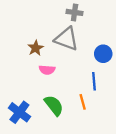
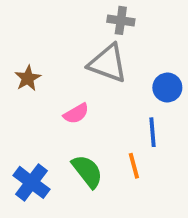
brown star: (36, 48) -> (28, 78), moved
pink semicircle: (47, 70) -> (76, 114), turned -35

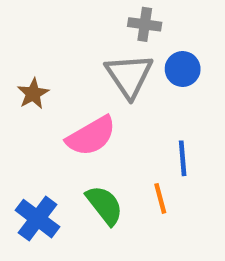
gray triangle: (108, 63) -> (129, 76), turned 36
blue circle: (167, 87) -> (183, 69), moved
pink semicircle: (76, 114) -> (91, 136), size x1.6

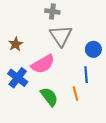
gray cross: (145, 24) -> (52, 11), moved
blue circle: (183, 69) -> (93, 49), moved
blue cross: (38, 219) -> (18, 78), moved

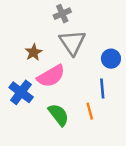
gray cross: (52, 11) -> (62, 14), turned -32
brown star: (16, 44) -> (34, 52), moved

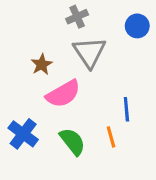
blue circle: (111, 59) -> (137, 26), moved
blue cross: (21, 92) -> (23, 134), moved

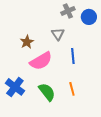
gray cross: (77, 17) -> (68, 11), moved
gray triangle: (89, 52) -> (58, 34), size x0.6
blue line: (126, 109) -> (73, 56), moved

